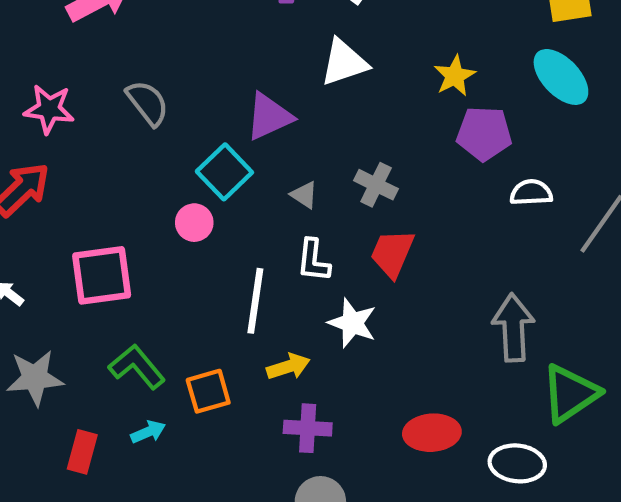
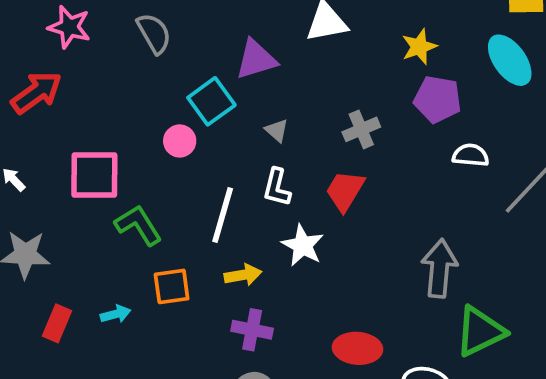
gray cross: (376, 185) -> (361, 129), moved, turned 33
green L-shape: (137, 367) -> (138, 225), moved

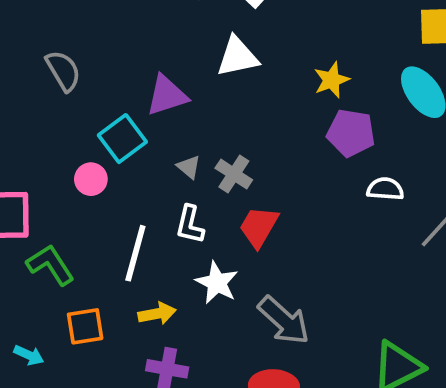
gray cross: (361, 129) -> (234, 174), moved, turned -33
gray arrow: (439, 268) -> (284, 320), moved, turned 128
cyan arrow: (116, 314) -> (29, 355), turned 40

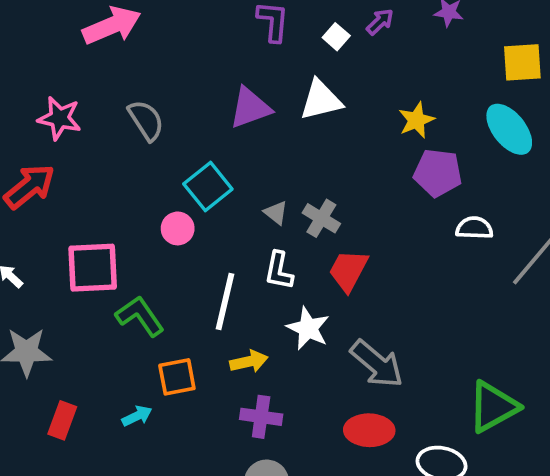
purple triangle: (167, 95) -> (250, 108), moved
cyan arrow: (29, 355) -> (137, 416), moved, turned -48

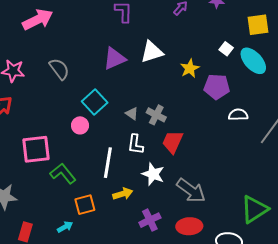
white square: (336, 37) -> (226, 49), moved
yellow star: (416, 120) -> (190, 68), moved
purple cross: (261, 417) -> (150, 220), moved, turned -30

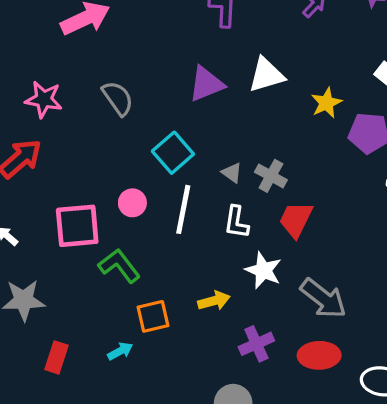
pink circle: (80, 125) -> (132, 203), moved
white line: (108, 163) -> (183, 209), moved

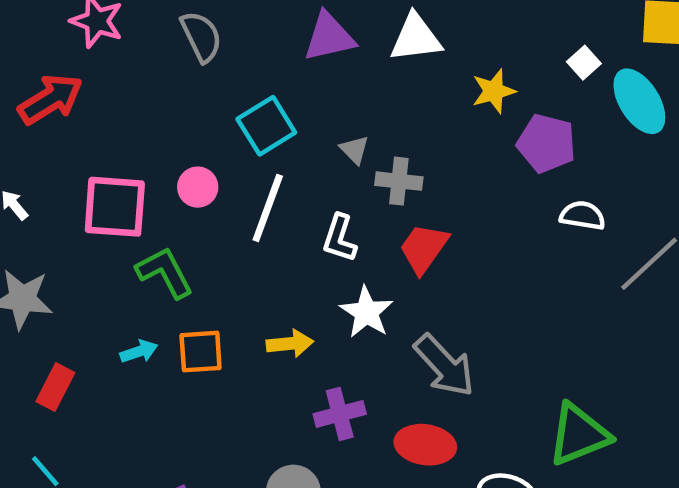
gray triangle: (232, 173) -> (354, 150), moved
gray cross: (271, 176) -> (399, 181), turned -32
cyan arrow: (120, 351) -> (139, 351), moved

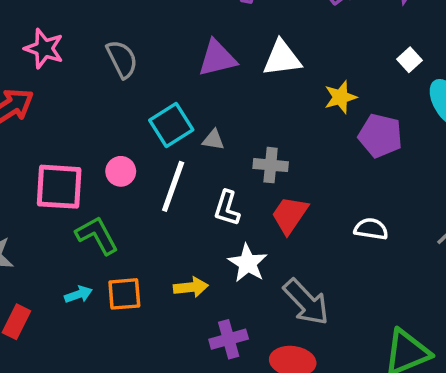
white square: (584, 63) -> (409, 60), moved
gray triangle: (354, 150) -> (213, 140), moved, turned -35
white semicircle: (582, 216) -> (371, 229), moved

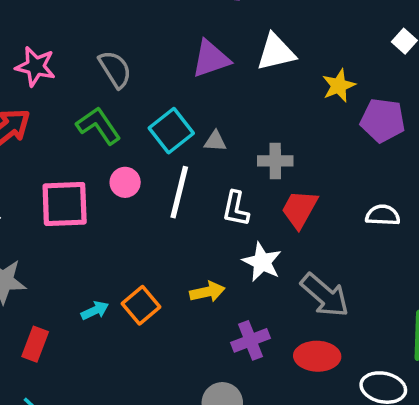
green L-shape: (97, 235) -> (98, 126), moved
orange square: (124, 294) -> (141, 305), turned -30

